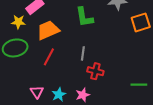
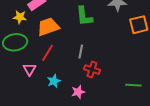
pink triangle: (37, 92) -> (30, 69), moved
cyan star: (59, 95) -> (54, 81), moved

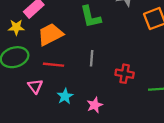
red line: (47, 53) -> (53, 65), turned 72
red cross: (92, 70) -> (125, 74), moved

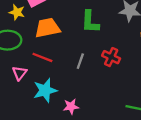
red cross: (125, 74) -> (111, 57), moved
cyan star: (65, 96) -> (45, 90), size x1.5

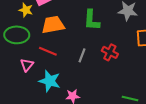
cyan star: (45, 90) -> (50, 81), turned 30

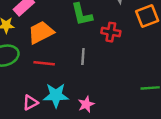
red cross: (110, 52) -> (111, 32), moved
pink triangle: (27, 65) -> (30, 103), moved, turned 40

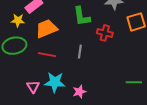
pink triangle: (30, 103) -> (33, 87), turned -40

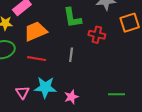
green line: (134, 82) -> (116, 94), moved

